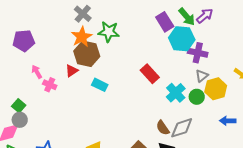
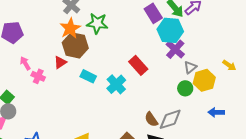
purple cross: (198, 53) -> (175, 49), moved, turned 30
cyan cross: (176, 93) -> (116, 84), moved

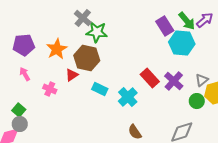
green star: (97, 23) -> (97, 32), moved
orange star: (70, 28) -> (57, 49), moved
purple cross: (175, 49) -> (174, 81), moved
pink arrow: (25, 63) -> (25, 74), moved
brown semicircle: (151, 119) -> (135, 132), moved

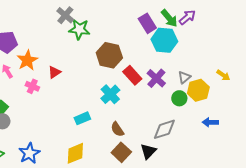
orange star: (57, 49) -> (27, 60), moved
brown hexagon: (87, 58) -> (109, 55), moved
cyan rectangle: (100, 89) -> (82, 118), moved, turned -49

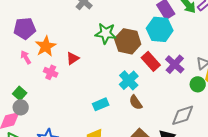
green star: (79, 29) -> (106, 33), moved
cyan hexagon: (164, 40) -> (160, 29), moved
brown semicircle: (117, 129) -> (136, 102), moved

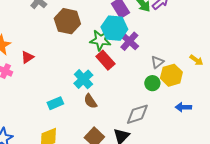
green star: (106, 33) -> (100, 40), moved
brown hexagon: (128, 41) -> (67, 21), moved
purple cross: (175, 64) -> (129, 41), moved

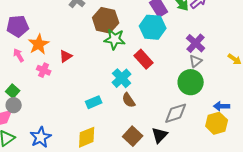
green star: (100, 40) -> (115, 39), moved
purple cross: (129, 41) -> (196, 43), moved
yellow hexagon: (171, 75) -> (217, 123), moved
green circle: (152, 83) -> (191, 82), size x1.6

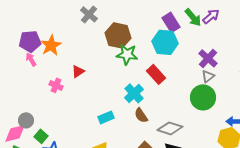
orange star: (39, 44) -> (51, 45), moved
pink arrow: (19, 55) -> (31, 59), moved
green square: (13, 91) -> (41, 136), moved
gray diamond: (176, 113) -> (170, 128), moved, turned 35

